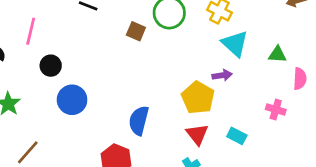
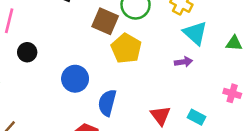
brown square: (136, 31) -> (105, 21), size x1.5
yellow pentagon: (198, 98) -> (126, 48), moved
blue circle: (72, 100) -> (75, 79), moved

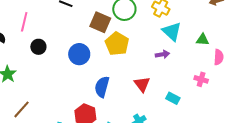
blue circle: (75, 79) -> (79, 54), moved
red triangle: (160, 116) -> (142, 84), moved

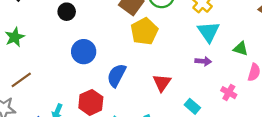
black circle: (38, 47) -> (67, 12), moved
blue circle: (79, 54) -> (84, 52), moved
purple arrow: (162, 54) -> (203, 61), moved

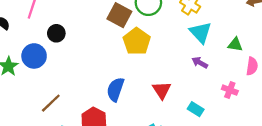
blue circle: (84, 52) -> (34, 56), moved
purple arrow: (203, 61) -> (200, 63), turned -147
brown line: (21, 80) -> (51, 103), moved

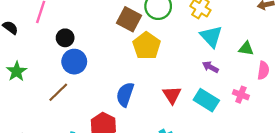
blue circle: (34, 56) -> (74, 62), moved
brown line: (51, 103) -> (58, 92), moved
cyan rectangle: (196, 109) -> (206, 100), moved, size x1.5

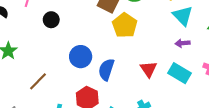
blue circle: (74, 62) -> (81, 57), moved
purple arrow: (210, 67) -> (183, 43), turned -32
brown line: (58, 92) -> (38, 81), moved

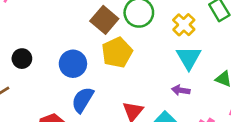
black circle: (51, 20) -> (22, 59), moved
blue circle: (81, 57) -> (73, 64), moved

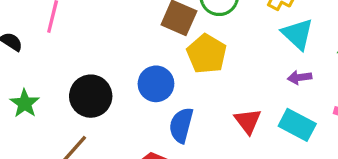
black circle: (22, 59) -> (91, 96), size x1.6

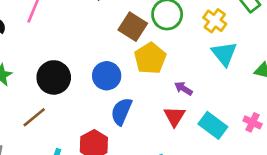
purple arrow: (300, 77) -> (183, 88), moved, turned 30

